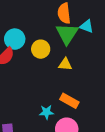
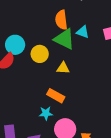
green triangle: (67, 34) -> (64, 39), turned -35
orange rectangle: (69, 101) -> (56, 96), moved

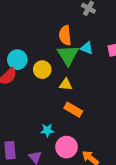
green triangle: (64, 39) -> (68, 55), turned 30
orange rectangle: (56, 96) -> (73, 110), moved

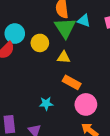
pink circle: (67, 147) -> (86, 104), moved

